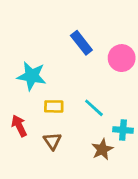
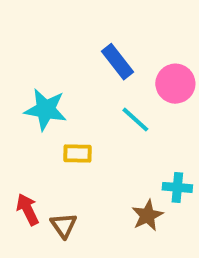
cyan line: (94, 108) -> (135, 120), moved
red arrow: (19, 126) -> (28, 209), moved
brown triangle: (52, 141) -> (64, 225), moved

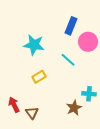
blue rectangle: (117, 62) -> (71, 26), moved, turned 60
cyan star: (46, 110) -> (34, 45), moved
yellow rectangle: (78, 154) -> (39, 77), turned -32

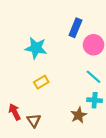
cyan line: (68, 60) -> (94, 77), moved

